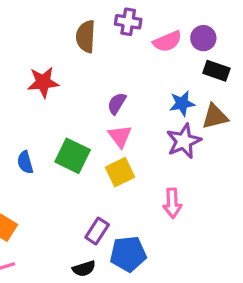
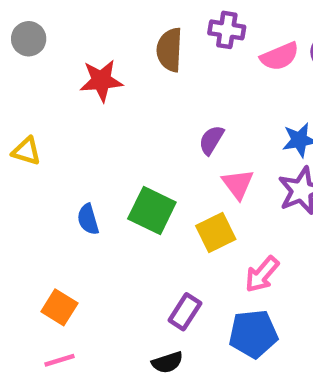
red star: (43, 82) -> (101, 81), moved
pink triangle: (120, 136) -> (238, 184), moved
pink arrow: (172, 203) -> (262, 274), moved, turned 44
blue pentagon: (128, 254) -> (253, 334), moved

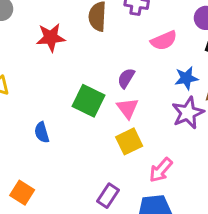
pink semicircle: (280, 56) -> (164, 41), moved
pink triangle: (238, 184) -> (128, 108), moved
green square: (152, 210) -> (88, 101), moved

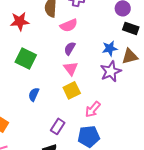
pink semicircle: (164, 41) -> (69, 25), moved
green square: (88, 101) -> (26, 58), moved
blue semicircle: (42, 132) -> (34, 94), moved, turned 40

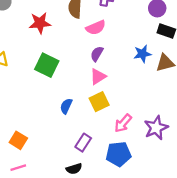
pink triangle: (71, 68) -> (98, 77), turned 35
purple star: (111, 71) -> (156, 128), moved
blue semicircle: (34, 94) -> (66, 106), moved

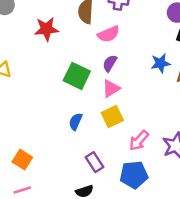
green square: (47, 65) -> (77, 76), moved
purple rectangle: (83, 143) -> (95, 162), turned -66

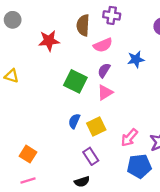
blue star: (160, 63) -> (136, 59), moved
yellow square: (112, 116) -> (96, 127), moved
blue pentagon: (134, 175) -> (139, 166), moved

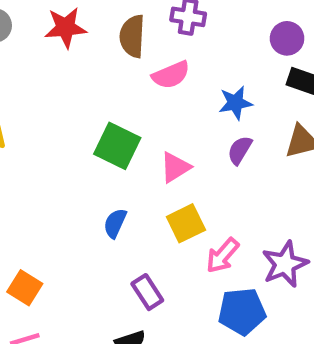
red star: (49, 41) -> (66, 28), moved
purple semicircle: (104, 70) -> (240, 150), moved
yellow square: (96, 127) -> (186, 223), moved

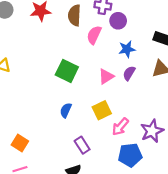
purple circle: (287, 38) -> (118, 21), moved
pink semicircle: (171, 75) -> (94, 35), turned 138
pink triangle: (175, 167) -> (106, 76), moved

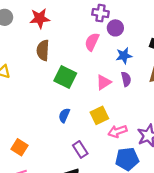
brown semicircle: (74, 15) -> (43, 50), moved
purple semicircle: (129, 73) -> (126, 79), turned 136
pink arrow: (120, 127) -> (118, 131), turned 30

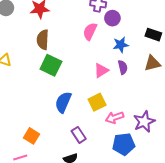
green square: (65, 77) -> (51, 65), moved
blue semicircle: (64, 115) -> (63, 102), size x1.5
orange square: (19, 147) -> (31, 136), moved

